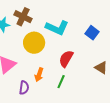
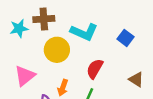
brown cross: (23, 17) -> (44, 19), turned -30

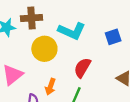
blue square: (126, 38) -> (113, 37), turned 35

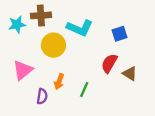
red semicircle: (82, 68) -> (109, 63), moved

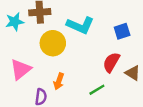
green line: (84, 89) -> (97, 90), moved, turned 35

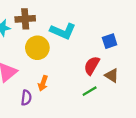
blue square: (122, 31) -> (110, 41), moved
green line: (97, 90) -> (90, 91), moved

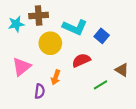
blue square: (110, 41) -> (102, 36), moved, turned -32
red semicircle: (92, 66) -> (81, 60), moved, turned 36

